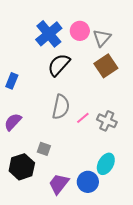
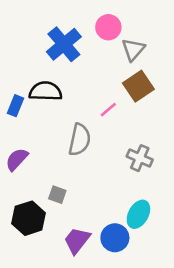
pink circle: (80, 31) -> (108, 27), moved
black semicircle: (59, 65) -> (46, 91), moved, turned 50
pink line: (83, 118) -> (108, 110), moved

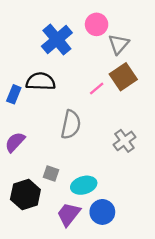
pink line: (108, 110) -> (97, 88), moved
gray cross: (140, 158) -> (124, 141), turned 30
cyan ellipse: (138, 214) -> (84, 185), moved, turned 45

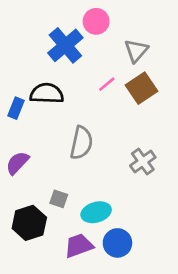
pink circle: (97, 24) -> (96, 21), moved
pink line: (97, 88) -> (107, 84), moved
purple trapezoid: (69, 214) -> (79, 246), turned 32

